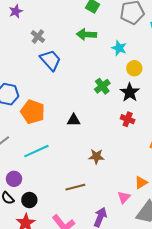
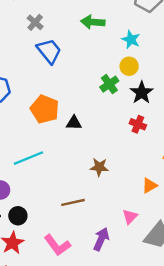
yellow circle: (134, 68) -> (129, 66), moved
orange pentagon: (33, 112) -> (45, 109), moved
orange triangle: (141, 183) -> (149, 186), moved

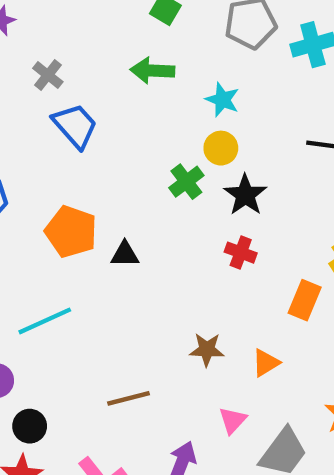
brown star: (99, 167) -> (207, 350), moved

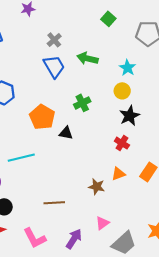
green arrow: (152, 71) -> (87, 58), moved
gray cross: (48, 75) -> (54, 40), moved
green cross: (186, 182) -> (82, 103), moved
orange triangle: (266, 363) -> (118, 174), moved

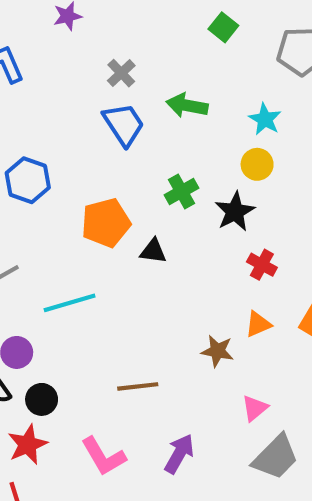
black star: (130, 116) -> (235, 212), moved
orange pentagon: (42, 117) -> (106, 223), turned 30
pink triangle: (102, 223) -> (255, 408), moved

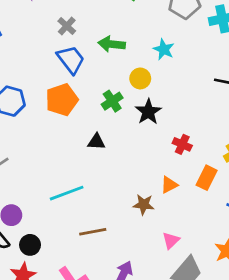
yellow circle: (257, 164) -> (140, 78), moved
orange pentagon: (106, 223) -> (62, 100), moved
red cross: (262, 265) -> (182, 144), moved
cyan line: (70, 303) -> (67, 193), moved

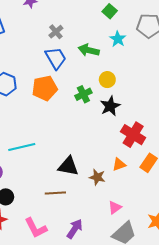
cyan star: (164, 49) -> (118, 39), moved
black triangle: (96, 142) -> (68, 166), moved, size x1.5
red cross: (182, 144) -> (133, 135), size x1.6
cyan line: (67, 193) -> (22, 147), moved

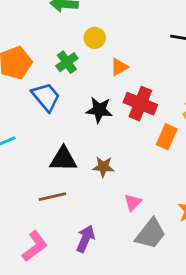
blue trapezoid: (56, 58) -> (46, 97), moved
black star: (110, 106) -> (99, 110), moved, turned -30
orange triangle: (119, 164) -> (119, 67), moved
pink L-shape: (36, 228) -> (35, 246), turned -90

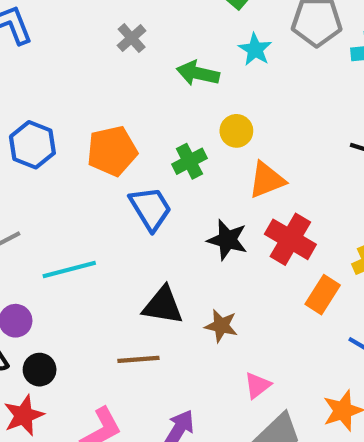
orange triangle: (119, 67) -> (267, 180), size x1.4

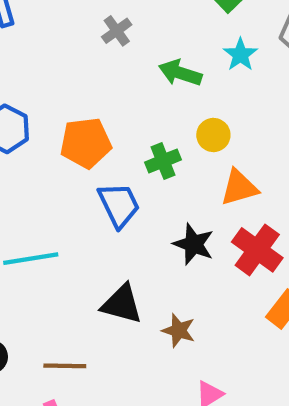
brown line: (138, 359) -> (65, 366), moved

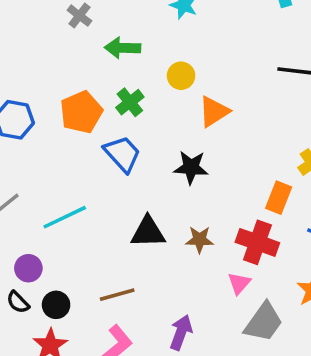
green arrow: (180, 73) -> (123, 48), moved
green cross: (163, 161) -> (130, 102), moved
red cross: (257, 250) -> (257, 242), moved

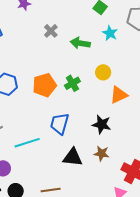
green arrow: (123, 48) -> (80, 43), moved
blue trapezoid: (122, 154) -> (60, 124), moved, turned -130
brown star: (199, 240) -> (102, 153), moved

